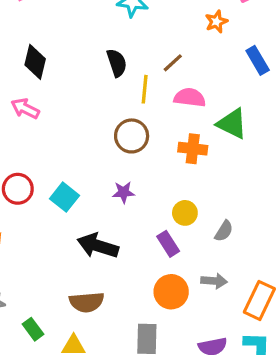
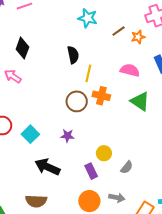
brown line: (173, 63) -> (119, 31), moved
pink semicircle: (190, 98) -> (130, 70), moved
orange cross: (193, 149) -> (101, 96), moved

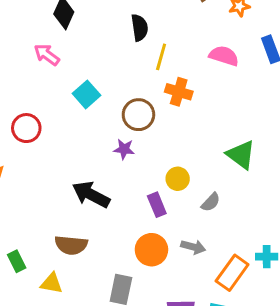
brown circle: (77, 101) -> (138, 115), moved
green triangle: (140, 101) -> (241, 155), moved
cyan square: (30, 134) -> (87, 94), moved

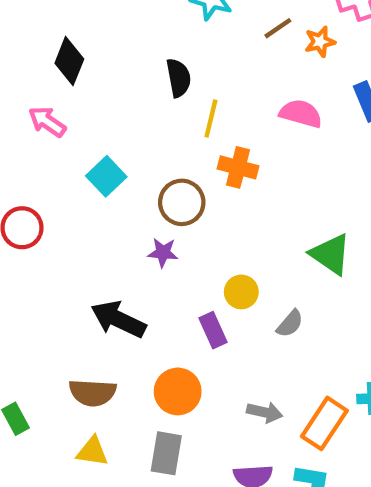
gray arrow: (193, 247) -> (265, 412), moved
orange circle: (151, 250) -> (178, 391), moved
yellow triangle: (51, 283) -> (92, 451), moved

